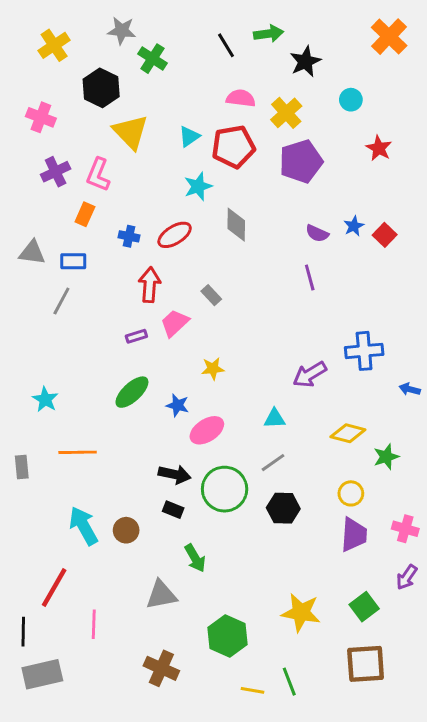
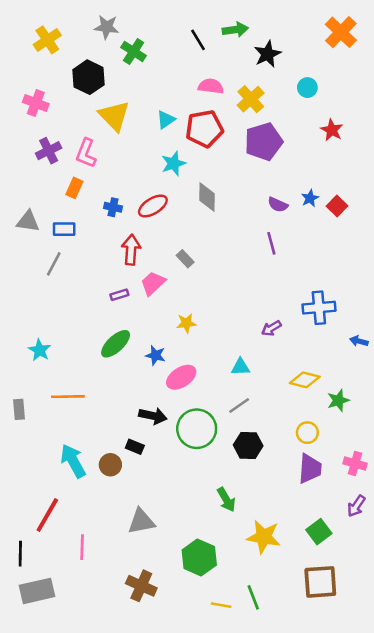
purple arrow: (310, 374) -> (271, 328), size x0.7
black rectangle: (173, 510) -> (135, 447), moved
green arrow: (195, 558) -> (226, 500), moved

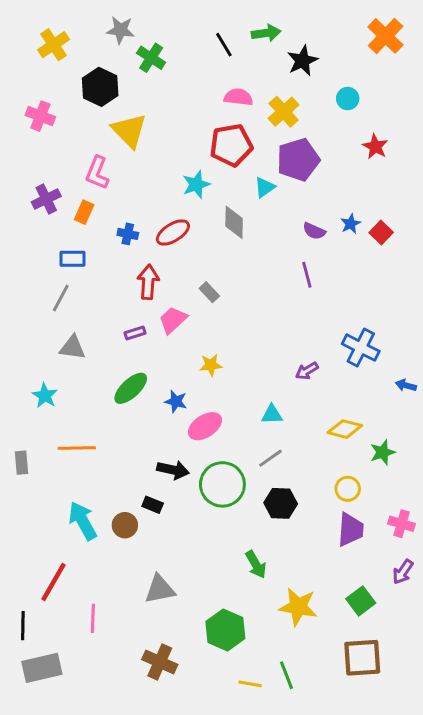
cyan triangle: (166, 120) -> (265, 187), moved
purple cross: (49, 151) -> (46, 199), moved
gray triangle: (28, 221) -> (72, 348), moved
blue cross: (319, 308) -> (361, 348), turned 32

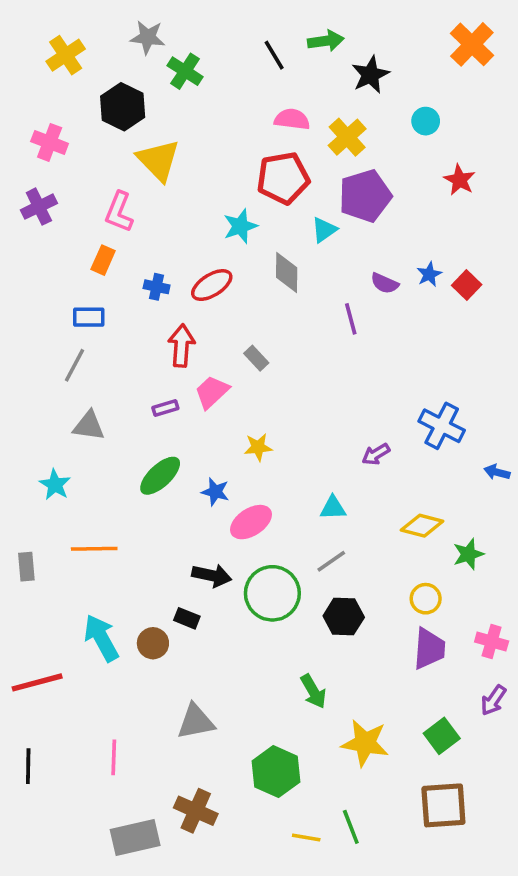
purple cross: (46, 199) -> (39, 207), moved
purple line: (307, 275) -> (351, 319), moved
red line: (54, 582) -> (37, 682), moved, turned 45
gray rectangle: (42, 668) -> (135, 837), moved

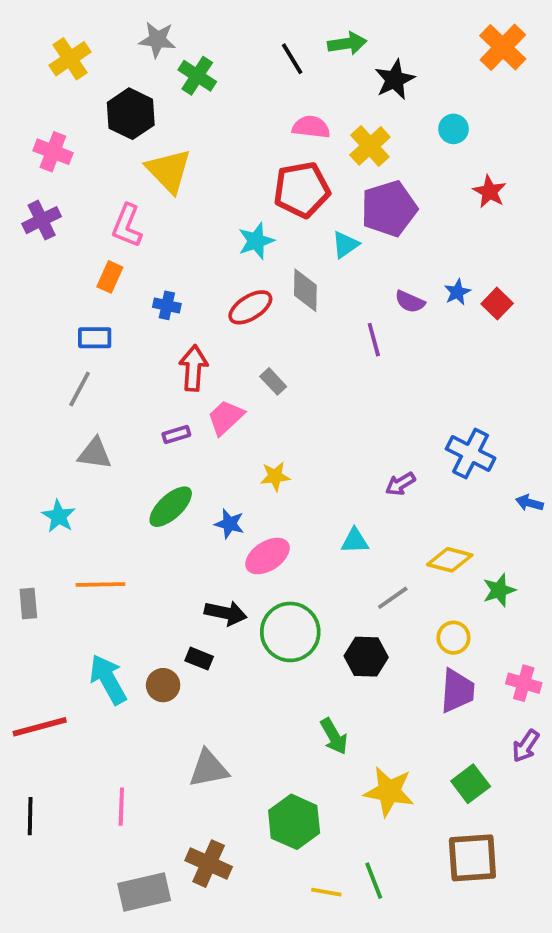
red ellipse: (212, 285) -> (250, 307), moved
gray line: (331, 561) -> (393, 598), moved

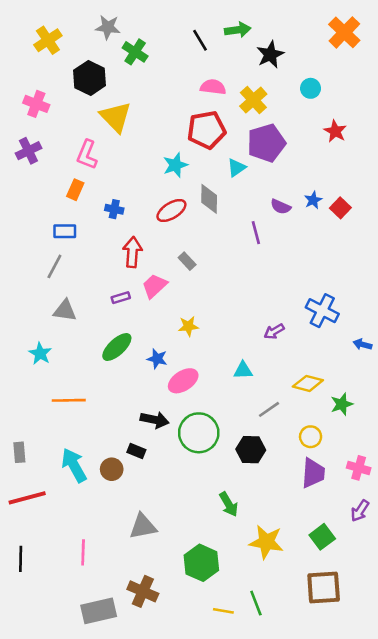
gray rectangle: (28, 603) -> (19, 452), moved

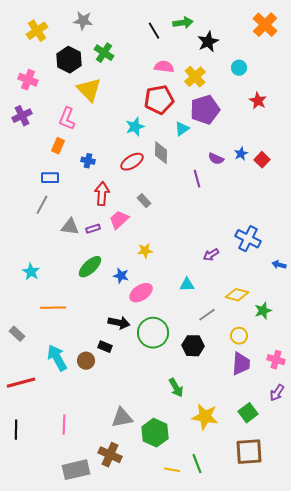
green cross: (135, 52) -> (104, 53), moved
gray triangle: (65, 311) -> (70, 227), moved
gray rectangle: (19, 452) -> (17, 334), moved, turned -42
gray triangle: (143, 526) -> (122, 418), moved

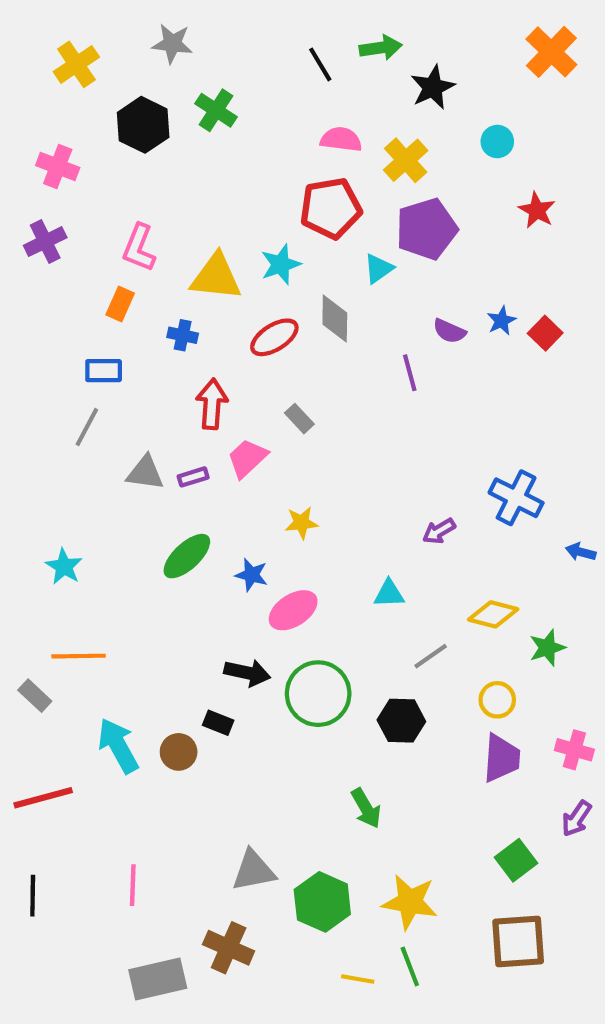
yellow triangle: (89, 90) -> (216, 277), moved, turned -40
orange line: (53, 308) -> (79, 656), moved
yellow star: (205, 417) -> (410, 902), moved

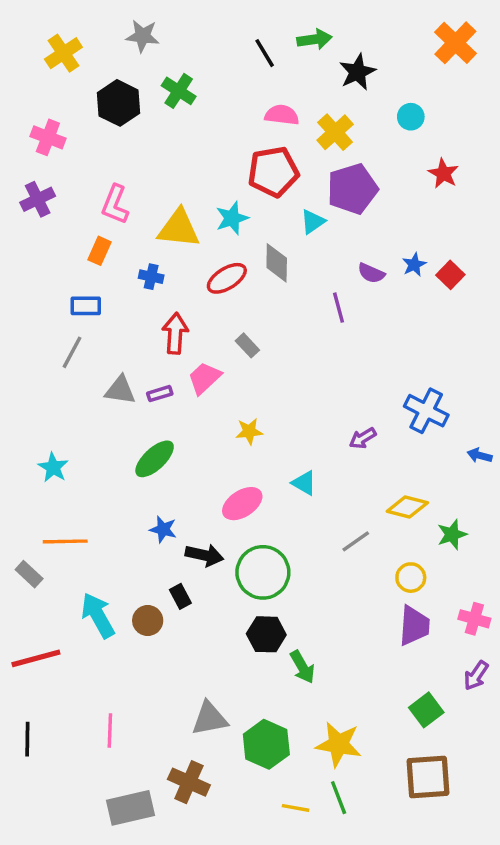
blue star: (251, 575) -> (163, 529), moved
cyan triangle: (389, 594) -> (304, 483), moved, turned 32
black hexagon: (401, 721) -> (266, 634), moved
black rectangle: (218, 723) -> (180, 596), turned 40

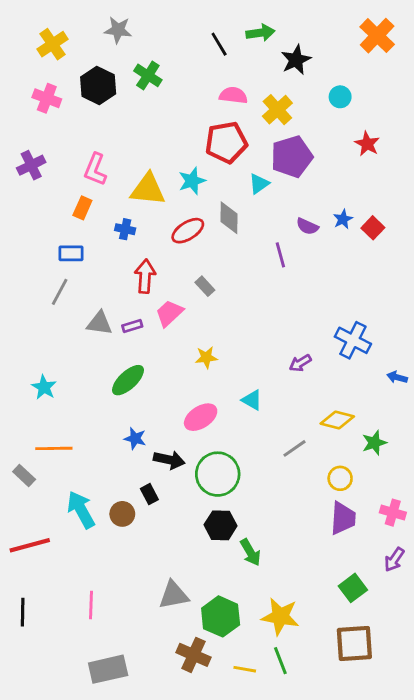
pink cross: (48, 137) -> (47, 98), moved
brown cross: (189, 782) -> (193, 655), moved

